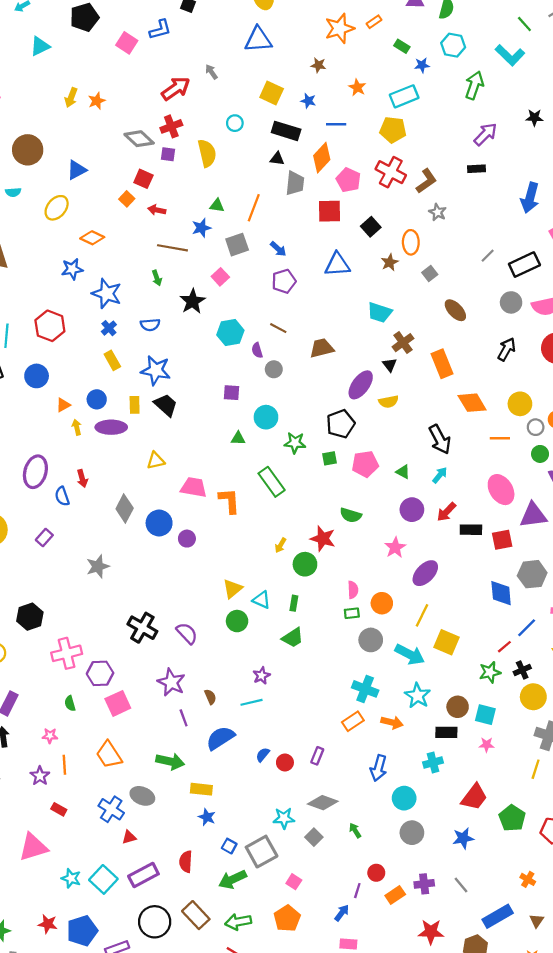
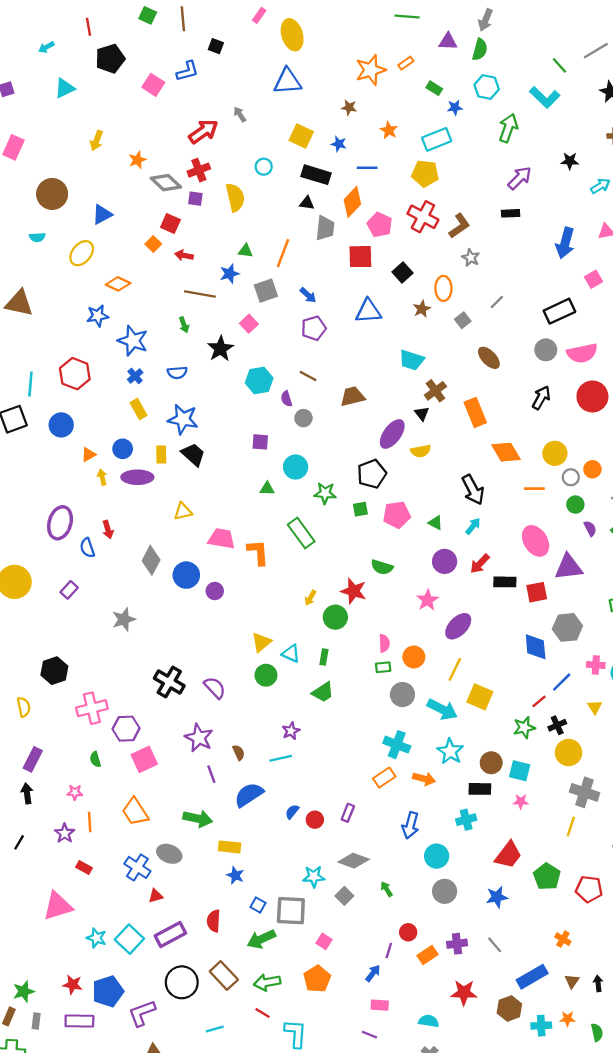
orange star: (97, 101) -> (137, 160), moved
gray line: (488, 256) -> (497, 302), moved
gray square: (262, 852) -> (291, 911), turned 32

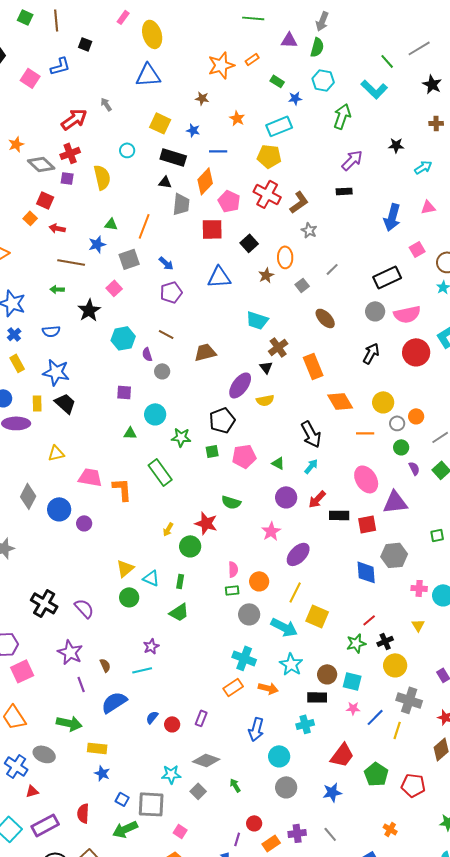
green arrow: (184, 325) -> (57, 289), turned 112
blue line: (562, 682) -> (375, 717), moved

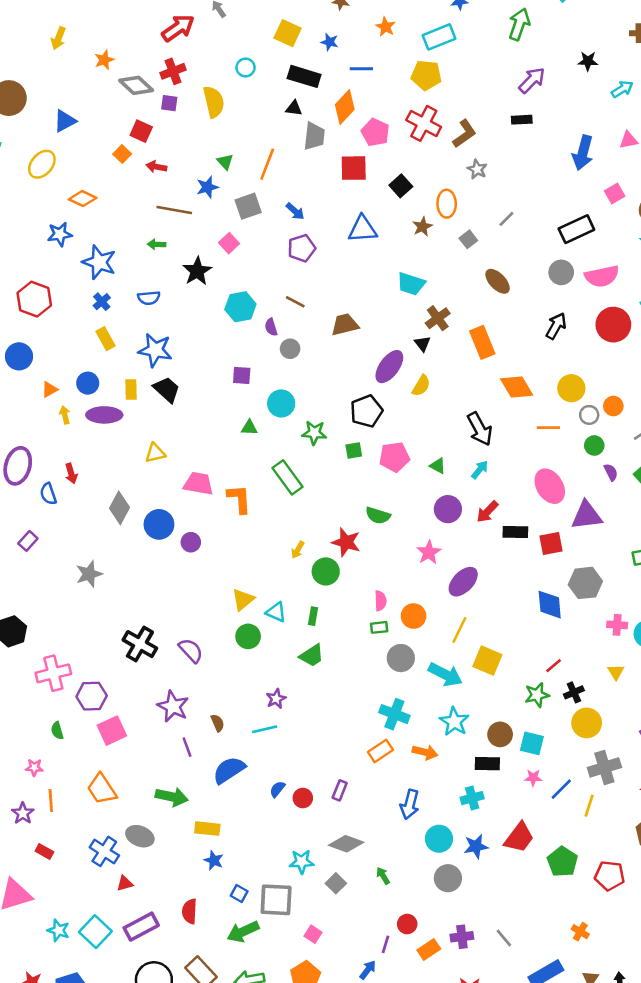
green triangle: (111, 224) -> (225, 162), turned 40
yellow semicircle: (265, 400) -> (421, 386), turned -48
gray cross: (409, 700) -> (604, 767), turned -35
blue star: (332, 792) -> (476, 846), moved

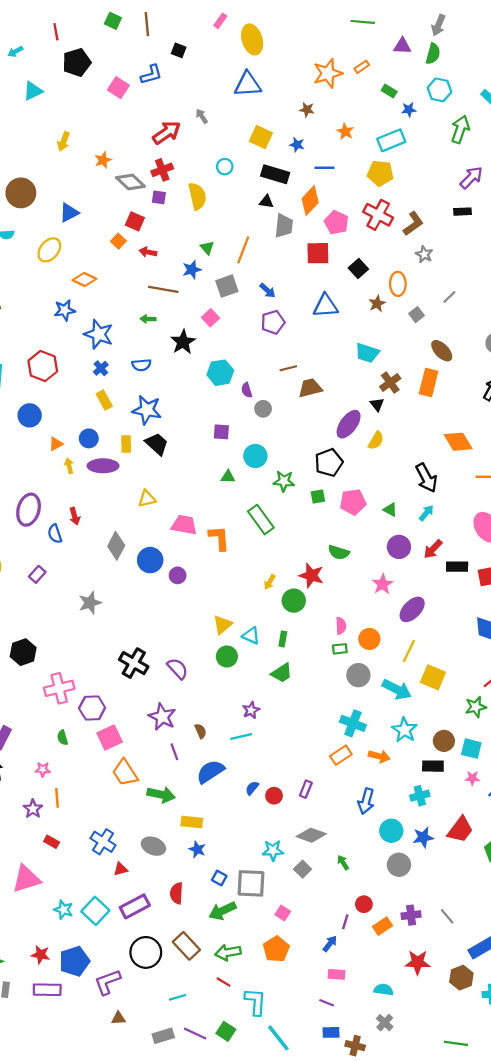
brown line: (295, 302) -> (288, 368), moved, turned -42
orange rectangle: (482, 342) -> (429, 383), moved, turned 36
orange trapezoid: (102, 789) -> (125, 773), moved
gray ellipse: (140, 836) -> (153, 846), moved

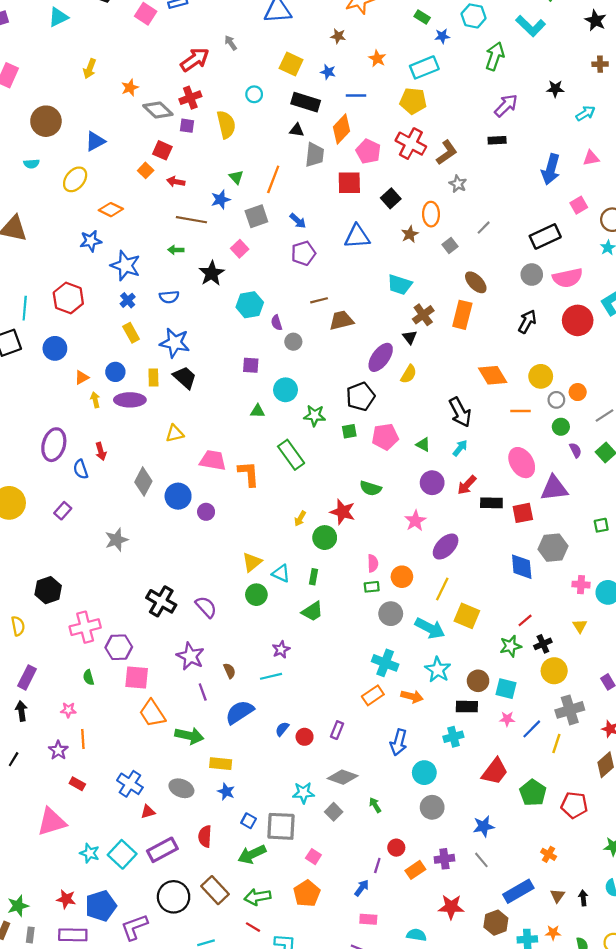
pink square: (110, 738) -> (137, 677), turned 30
blue star: (423, 837) -> (484, 826), moved

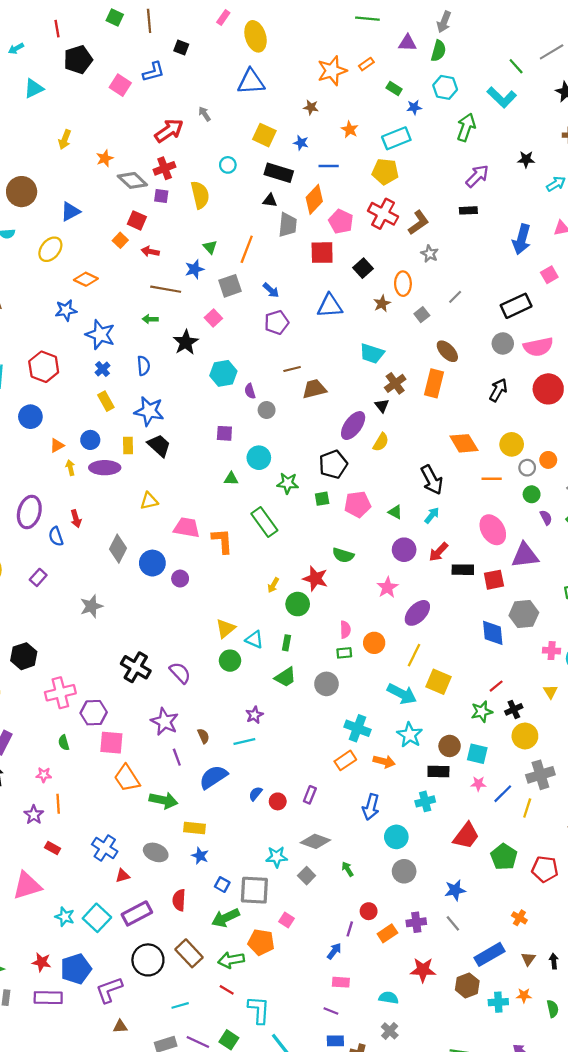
blue semicircle: (169, 297) -> (144, 366), turned -90
gray circle: (391, 614) -> (326, 684), moved
orange pentagon: (307, 893) -> (261, 942), moved, turned -30

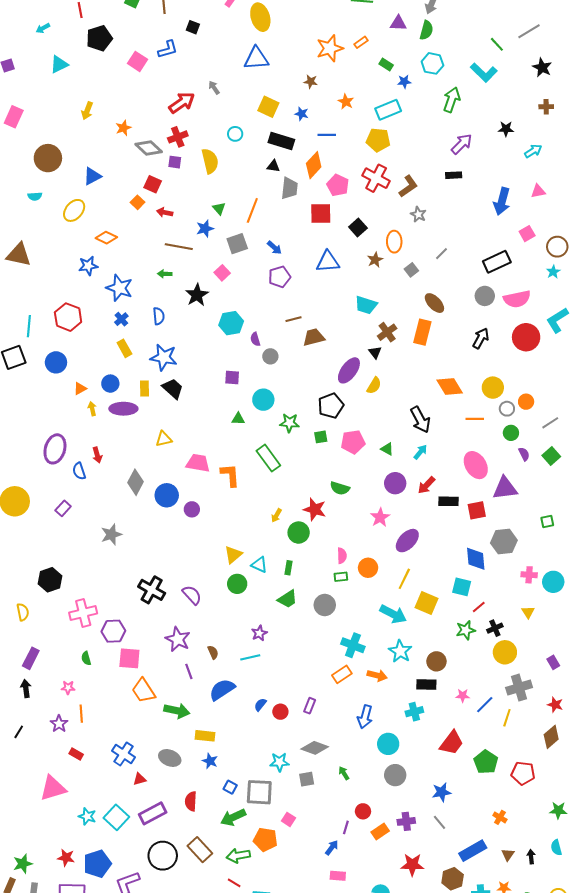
cyan square: (477, 754) -> (462, 587), moved
gray square: (307, 876) -> (307, 779), turned 35

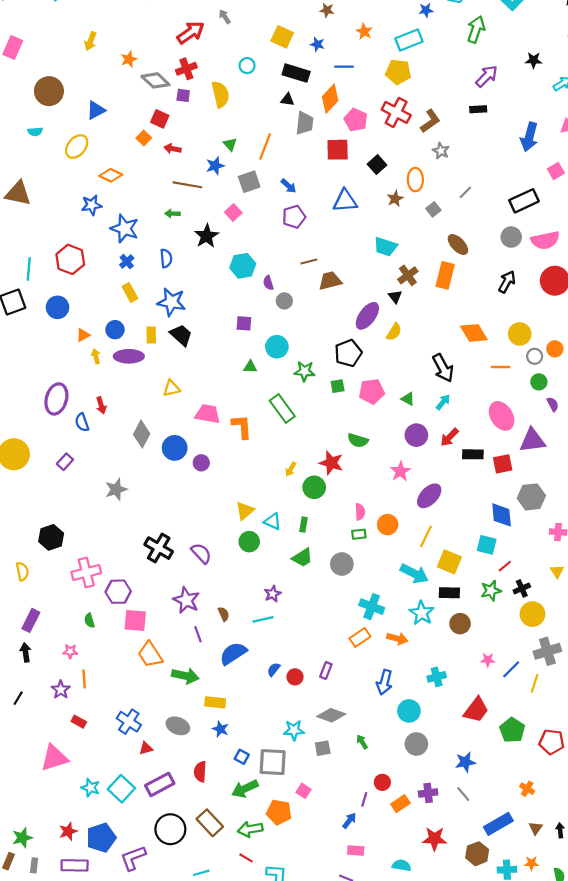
black rectangle: (426, 685) -> (449, 593), moved
red star: (66, 858) -> (68, 831), turned -30

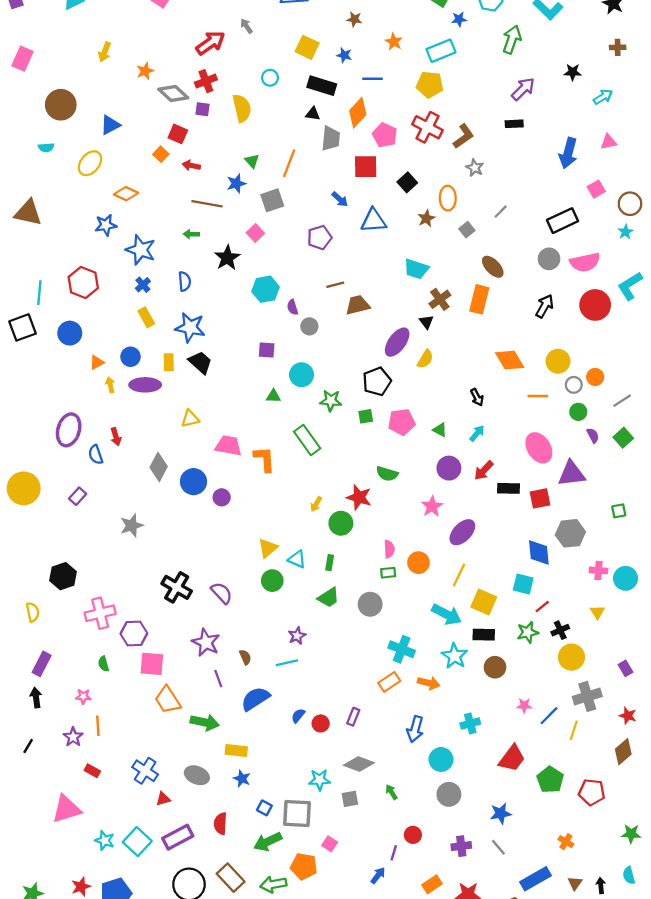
blue arrow: (289, 186) -> (340, 199), moved
black arrow: (443, 368) -> (477, 397), size x0.6
orange rectangle: (400, 804) -> (432, 884), moved

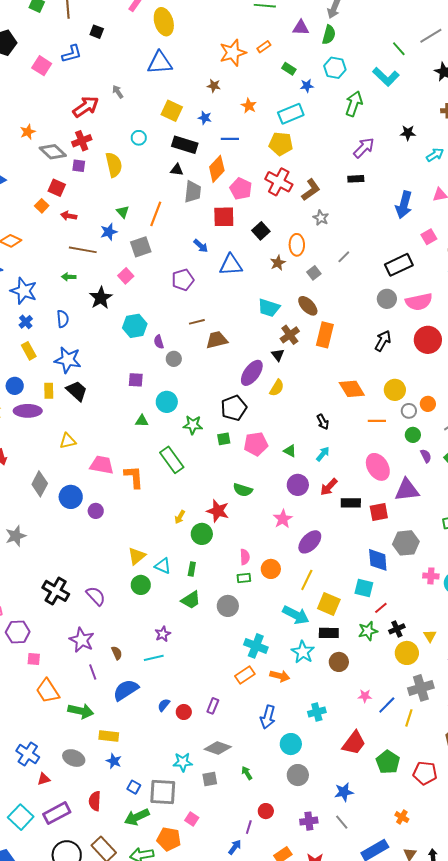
brown ellipse: (493, 267) -> (308, 306), moved
yellow triangle: (597, 612) -> (430, 636), moved
pink square: (152, 664) -> (34, 659), size x0.6

